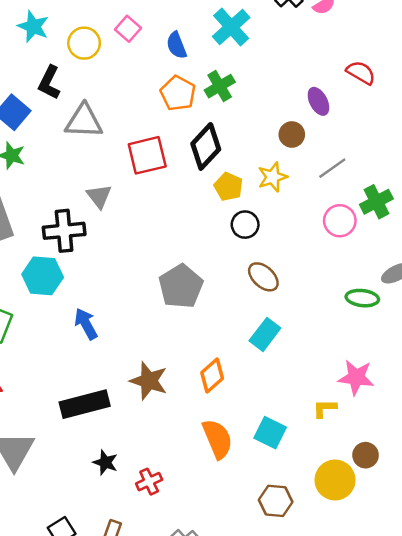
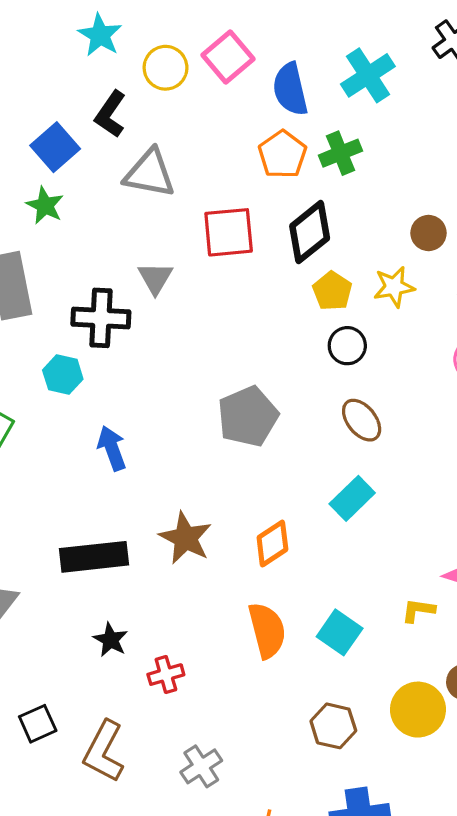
pink square: (128, 29) -> (228, 57), size x1.4
blue semicircle: (177, 45) -> (290, 89), size x1.4
cyan hexagon: (43, 276) -> (63, 375), size x0.7

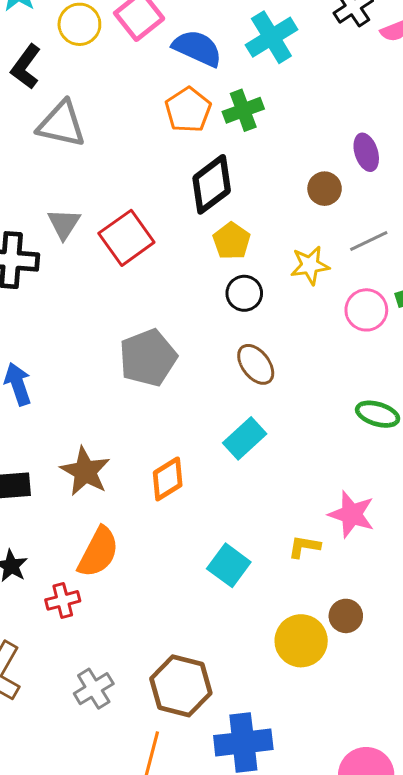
blue semicircle: (290, 89) -> (197, 48), turned 126
red square: (229, 232) -> (126, 238), moved, turned -32
yellow star: (394, 287) -> (310, 265), moved
orange semicircle: (267, 630) -> (98, 552), moved, turned 40
brown hexagon: (333, 726) -> (181, 686), moved, size x1.4

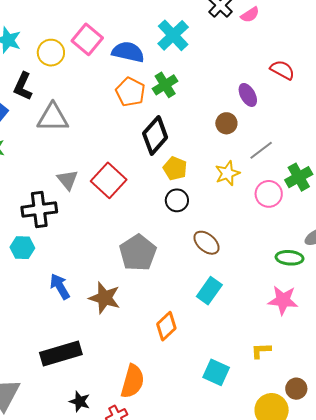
black circle: (244, 293) -> (177, 200), moved
brown star: (85, 471) -> (105, 298), moved
pink star: (352, 514) -> (283, 300), moved

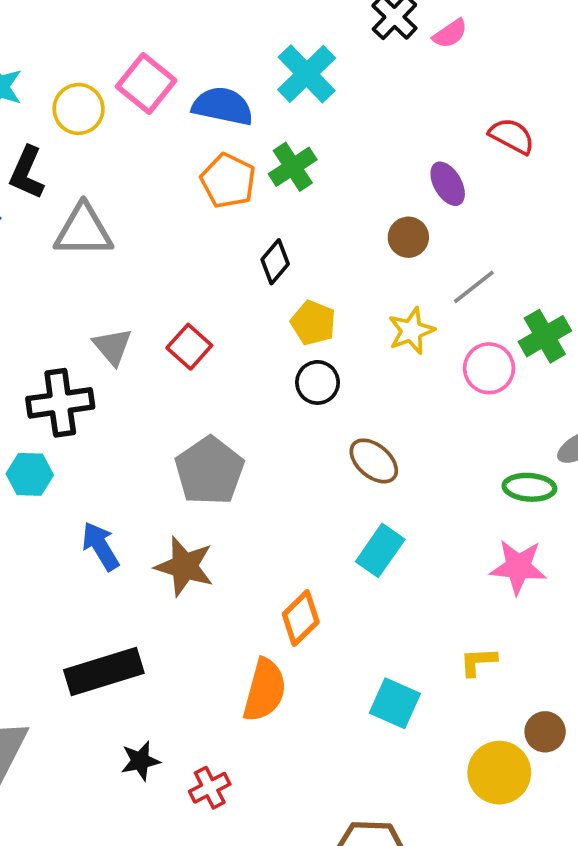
black diamond: (155, 136) -> (275, 262), size x0.6
red square: (109, 180) -> (189, 347), size x0.7
gray pentagon: (138, 253) -> (209, 471), moved
orange semicircle: (133, 381) -> (265, 690), moved
black star: (80, 401) -> (140, 761), turned -30

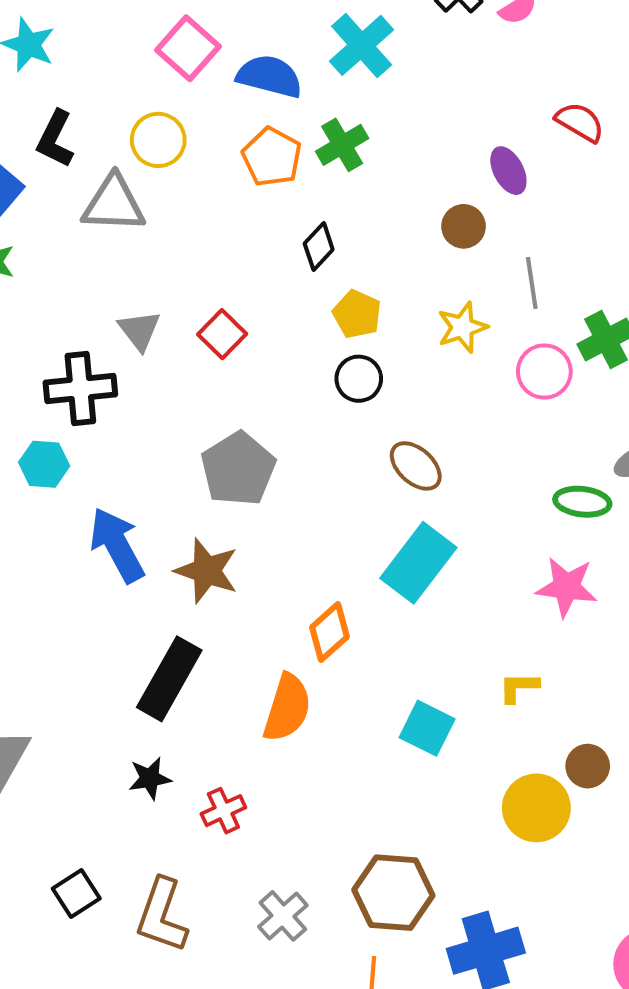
yellow circle: (79, 109) -> (158, 140), moved
gray line: (474, 287) -> (532, 283), turned -63
blue arrow: (100, 546) -> (117, 545), size x1.4
cyan rectangle: (380, 550) -> (418, 563), size x1.4
black rectangle: (104, 672) -> (169, 679), moved, turned -46

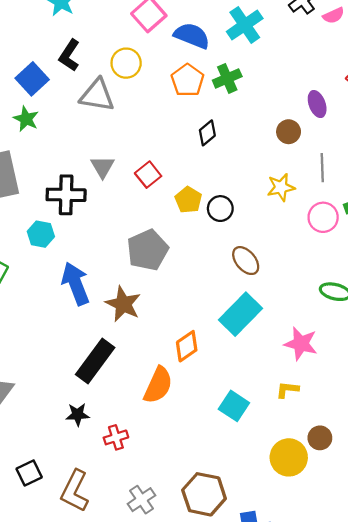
yellow pentagon: (357, 314) -> (188, 200), moved
pink star: (567, 587) -> (301, 344), moved

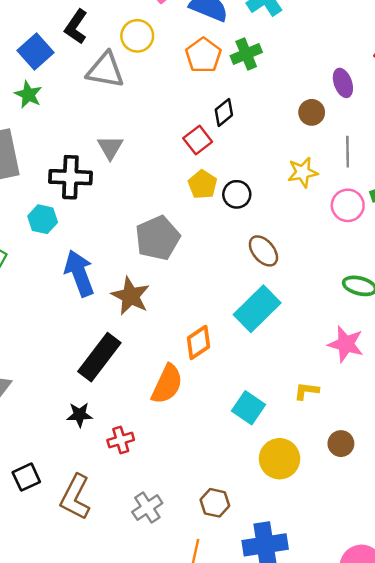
red square: (148, 175) -> (198, 140), moved
pink star: (301, 344) -> (346, 344), moved
yellow circle: (289, 457) -> (280, 459), moved
brown hexagon: (204, 494) -> (215, 503), size x0.6

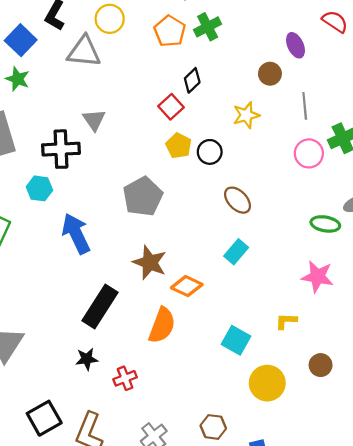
yellow star: (303, 172) -> (246, 115), moved
brown star: (130, 296) -> (150, 262), moved
cyan rectangle: (257, 309) -> (236, 252), size x0.6
orange diamond: (198, 342) -> (187, 286), turned 64
black square: (26, 477) -> (44, 418), size x1.4

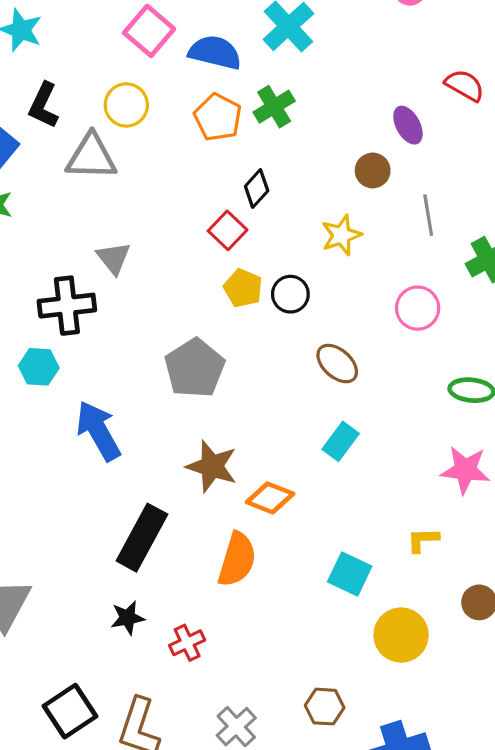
pink circle: (309, 153) -> (418, 308), moved

